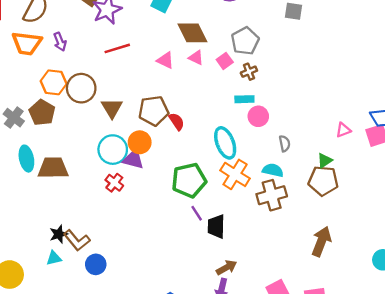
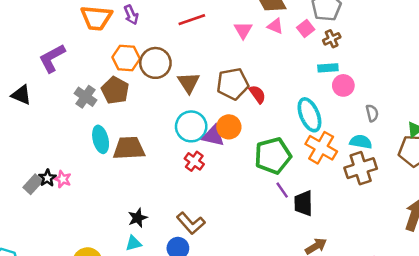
pink triangle: (165, 60) -> (243, 30), turned 36
orange circle: (140, 142) -> (229, 127), moved
brown L-shape: (77, 240) -> (191, 223), moved

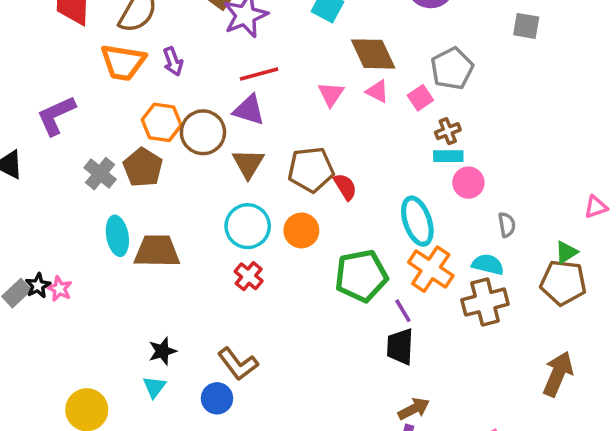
brown cross: (332, 39) -> (448, 131), moved
purple triangle: (213, 136) -> (249, 110), moved
purple line: (282, 190) -> (403, 311), moved
cyan triangle: (134, 243) -> (154, 387), turned -42

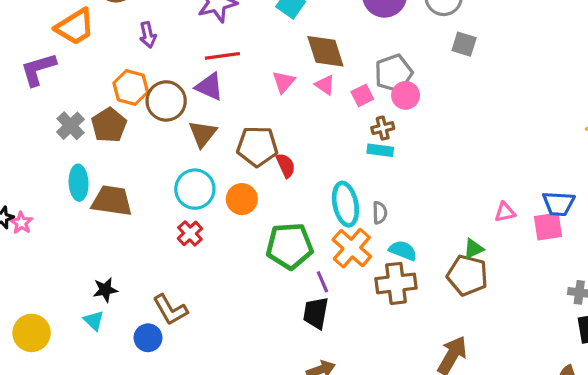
orange trapezoid: (123, 62) -> (75, 27), moved, turned -48
pink circle: (468, 183) -> (406, 95), moved
gray semicircle: (507, 225) -> (380, 213), moved
cyan triangle: (154, 387) -> (94, 321), turned -30

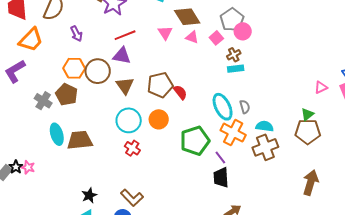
pink triangle: (284, 82) -> (165, 33), moved

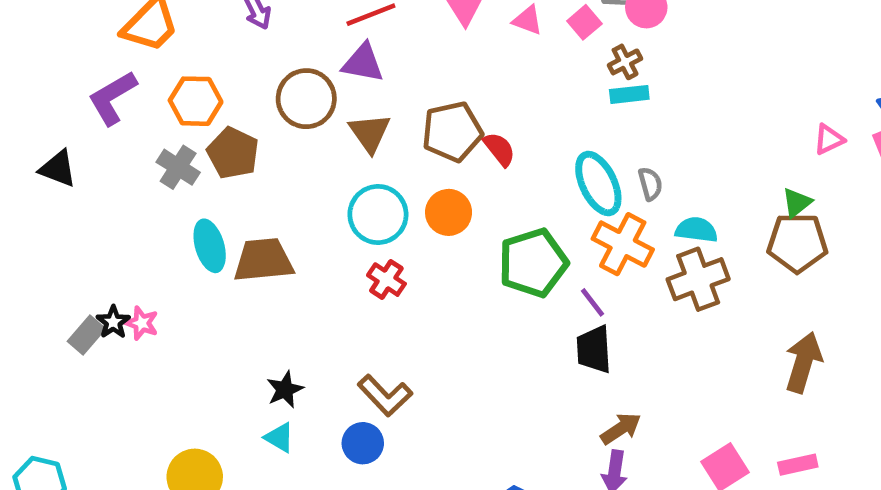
orange hexagon: (74, 68) -> (196, 101), moved

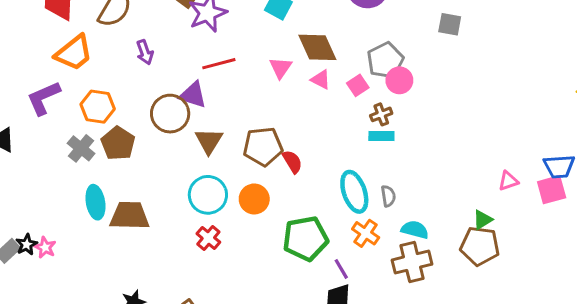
purple triangle: (363, 63) -> (193, 95), moved
orange cross: (623, 244) -> (366, 233), size x0.7

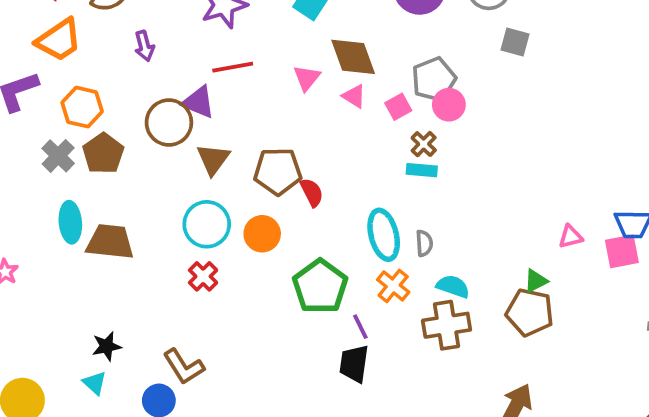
brown cross: (381, 114) -> (424, 144), turned -30
green pentagon: (305, 239) -> (320, 286), turned -30

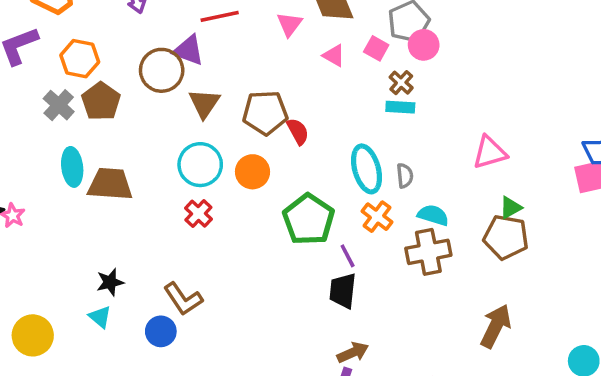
pink triangle: (354, 96) -> (334, 56), moved
pink square: (398, 107) -> (376, 48), turned -30
pink triangle: (571, 237) -> (490, 152), moved, size x1.5

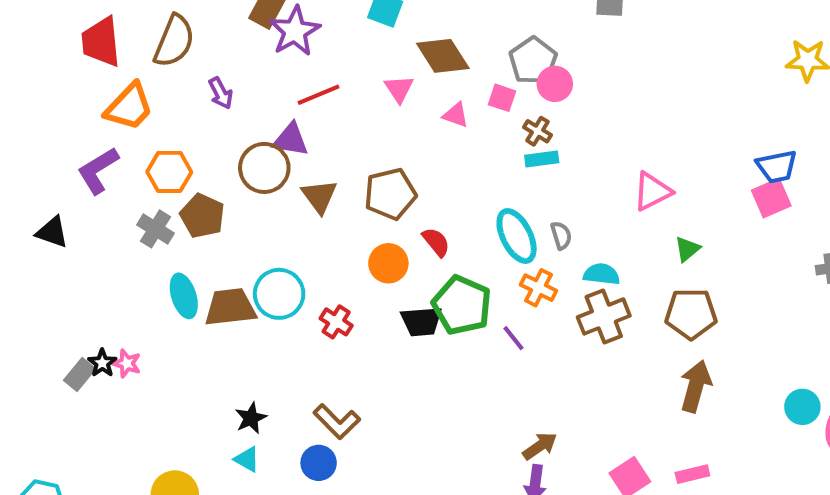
red semicircle: (298, 131) -> (436, 242), moved
cyan circle: (200, 165) -> (279, 294), moved
brown pentagon: (506, 237) -> (691, 314), moved
black trapezoid: (343, 291) -> (422, 321), moved, turned -90

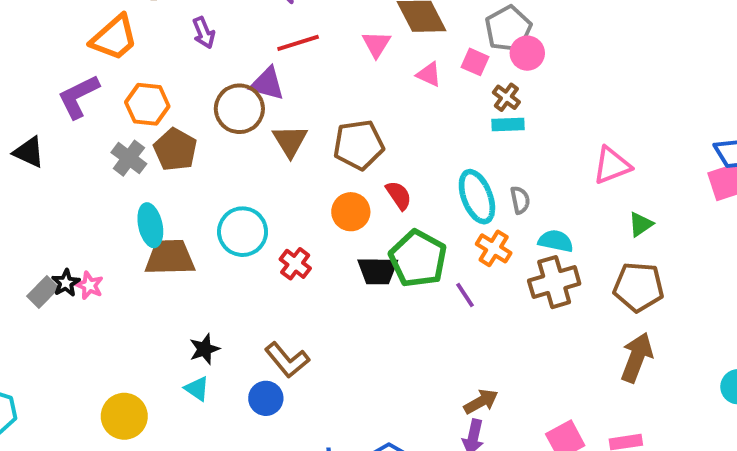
brown trapezoid: (230, 307) -> (170, 257), moved

